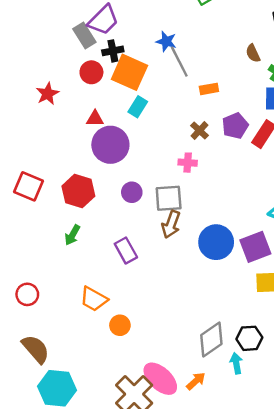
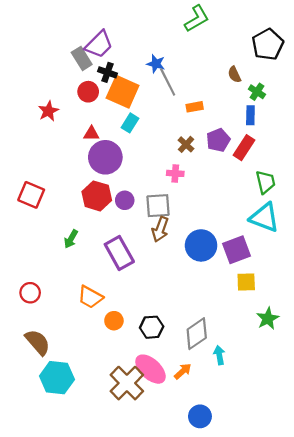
black cross: (113, 51) -> (108, 72), turned 30
red hexagon: (78, 191) -> (97, 196), moved
purple rectangle: (126, 250) -> (119, 253), size x1.4
black hexagon: (249, 338) -> (152, 327), moved

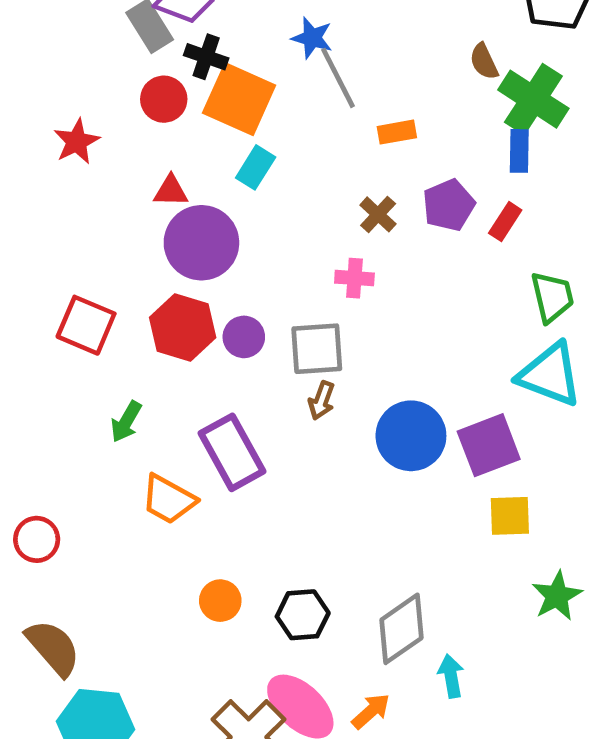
green cross: (257, 92) -> (533, 99), size x1.8
red rectangle: (244, 148) -> (505, 222), size x0.7
red square: (31, 195) -> (86, 325), moved
brown arrow: (160, 229) -> (322, 400), size x0.7
orange trapezoid: (90, 297) -> (168, 499), moved

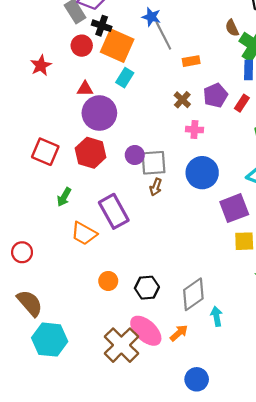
pink cross: (354, 278) -> (194, 130), moved
purple circle: (244, 337) -> (135, 155), moved
blue circle: (411, 436) -> (202, 173), moved

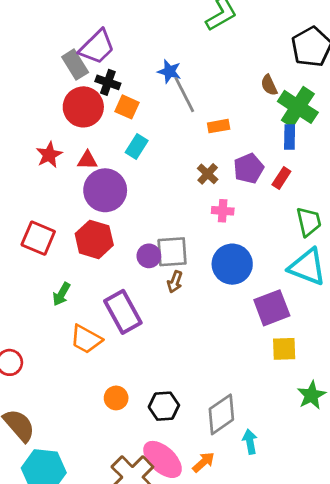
red circle: (82, 46) -> (83, 107), size x1.5
orange square: (117, 46) -> (127, 107), size x0.6
red star: (41, 65) -> (49, 155), moved
purple circle: (135, 155) -> (149, 256), moved

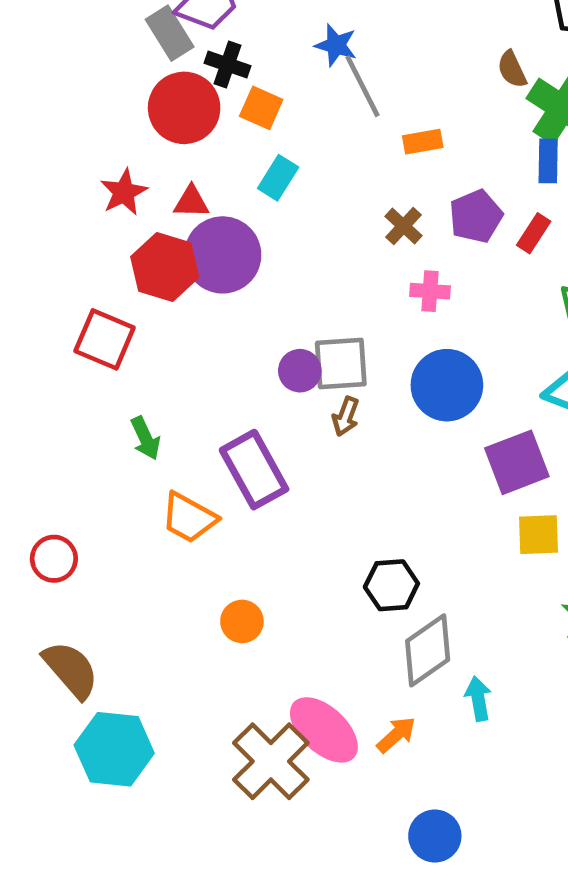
red hexagon: (94, 239) -> (165, 267), moved
green arrow: (61, 294) -> (146, 438), turned -55
black hexagon: (164, 406) -> (391, 585), moved

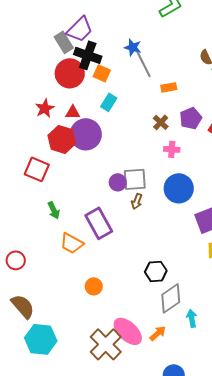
black cross: (227, 64) -> (88, 55), size x1.5

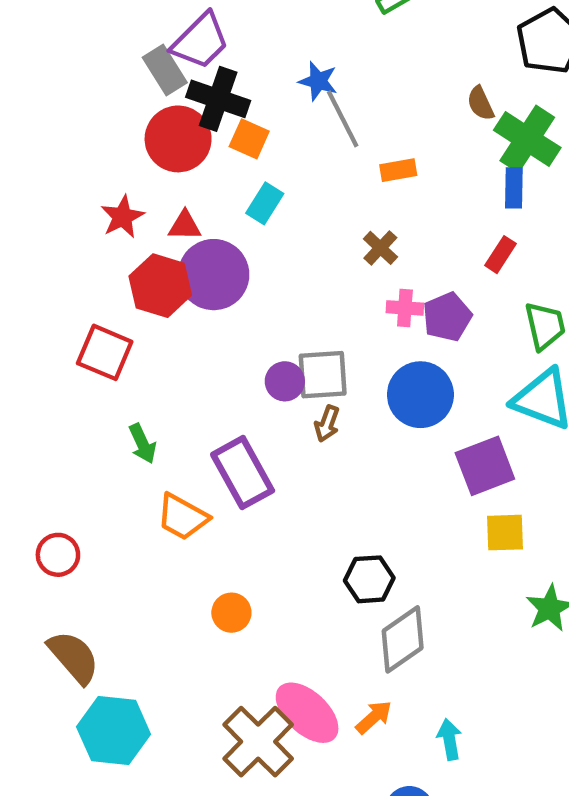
purple pentagon: (191, 118) -> (447, 317), moved
cyan arrow: (192, 318) -> (449, 739), moved

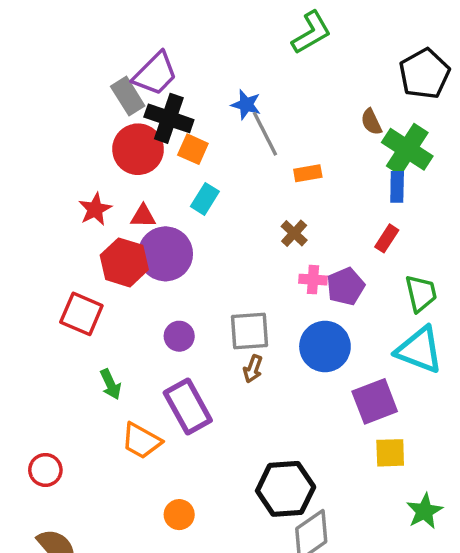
purple circle: (285, 381) -> (179, 336), moved
black hexagon: (369, 579) -> (286, 489), size x1.5

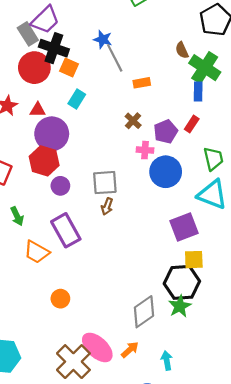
red hexagon: (124, 262) -> (44, 161), moved
purple pentagon: (346, 286) -> (166, 132), moved
blue circle: (325, 346) -> (166, 172), moved
black hexagon: (286, 489) -> (182, 282), moved
green star: (424, 511) -> (180, 306), moved

